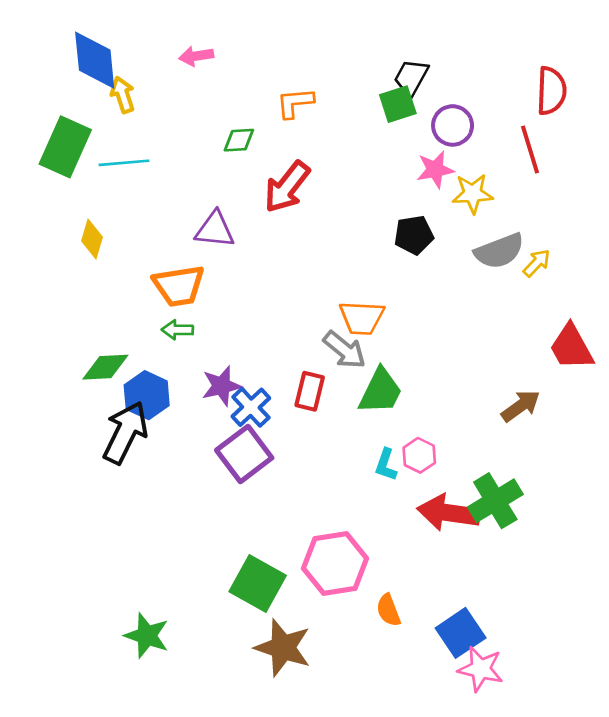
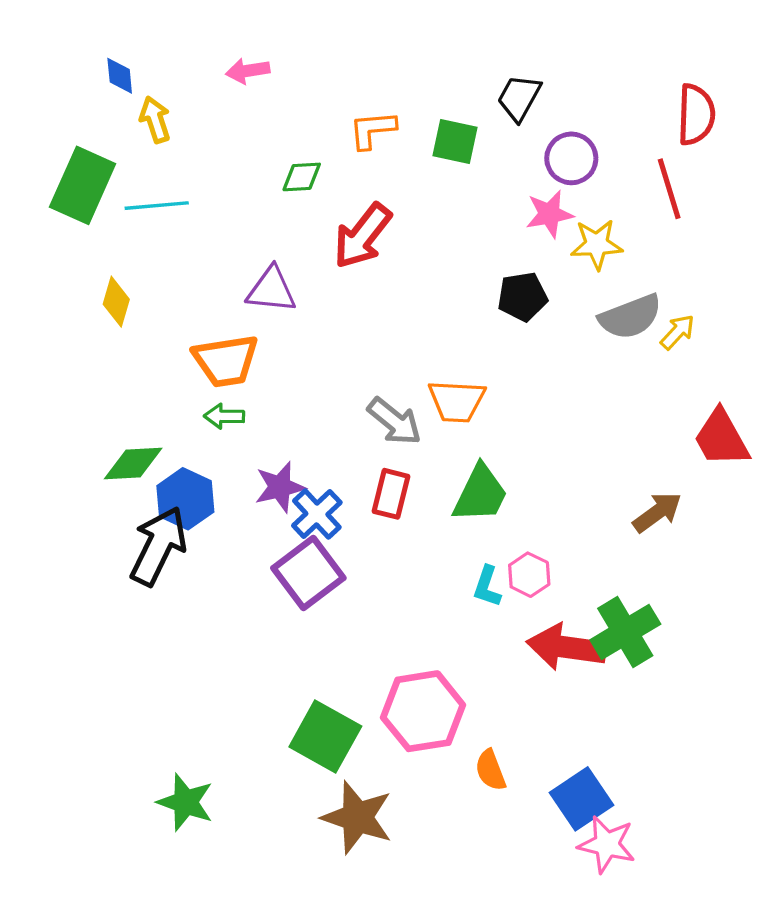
blue diamond: (95, 60) -> (120, 76), size x0.5
green square: (398, 104) -> (455, 142), moved, turned 30
gray arrow: (344, 350) -> (394, 421), moved

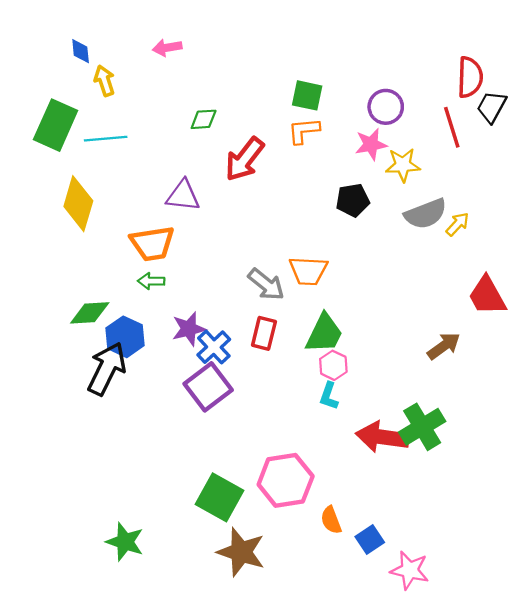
black trapezoid: (519, 98) -> (492, 107), moved
orange L-shape: (372, 130) -> (304, 131), moved
yellow diamond: (116, 302) -> (78, 204), size x1.6
pink hexagon: (529, 575) -> (333, 365), moved
blue square: (581, 799) -> (370, 539), moved, size x0.7

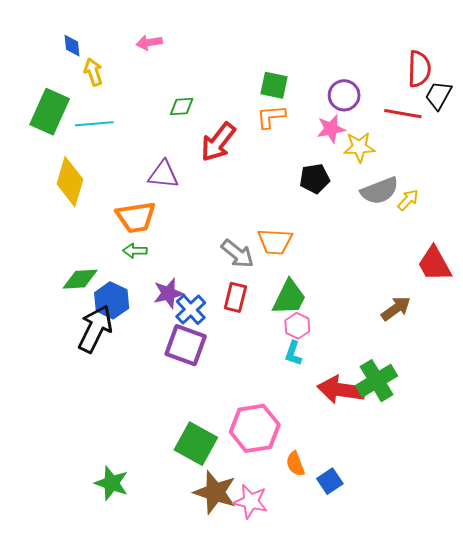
red line: (452, 127) -> (403, 114), turned -63
purple square: (208, 387) -> (186, 345), turned -33
pink star: (410, 570) -> (251, 501), moved

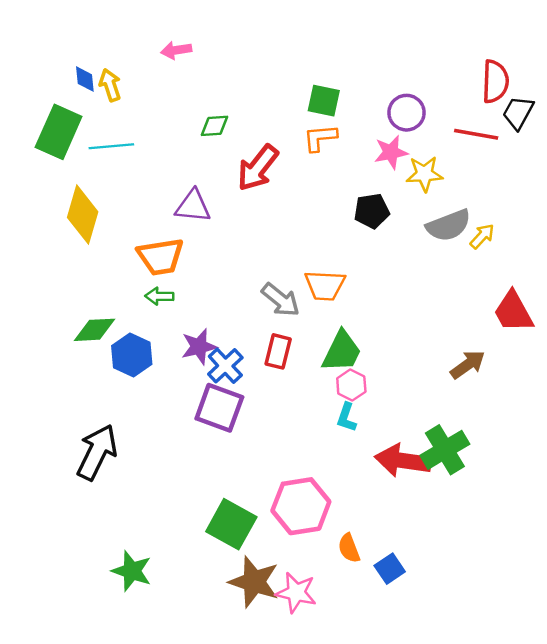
blue diamond: (72, 46) -> (85, 79), moved
black arrow: (95, 329) -> (97, 452), moved

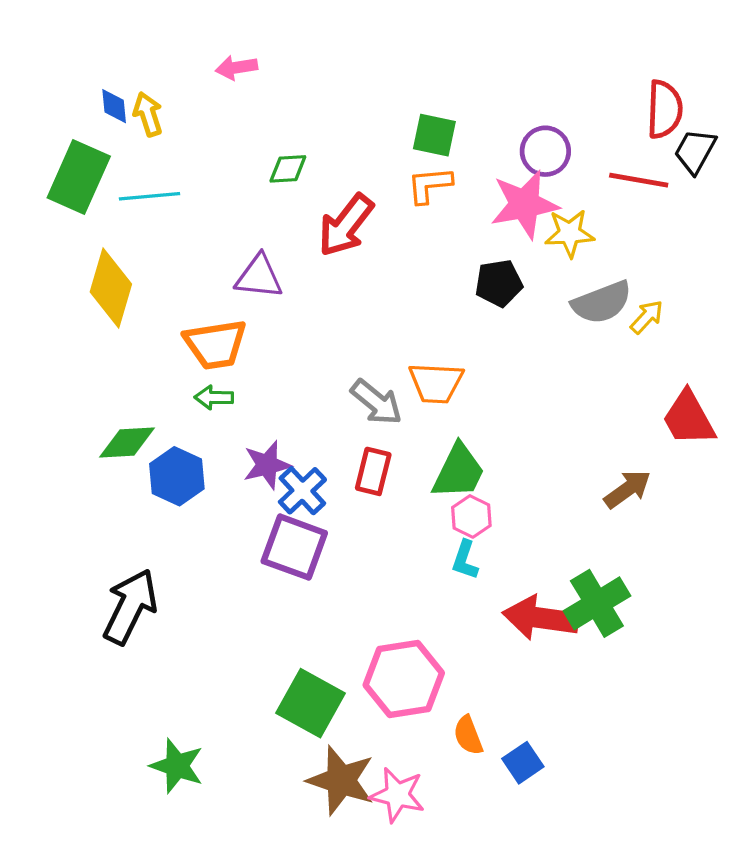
pink star: (391, 152) -> (524, 204), size x1.5

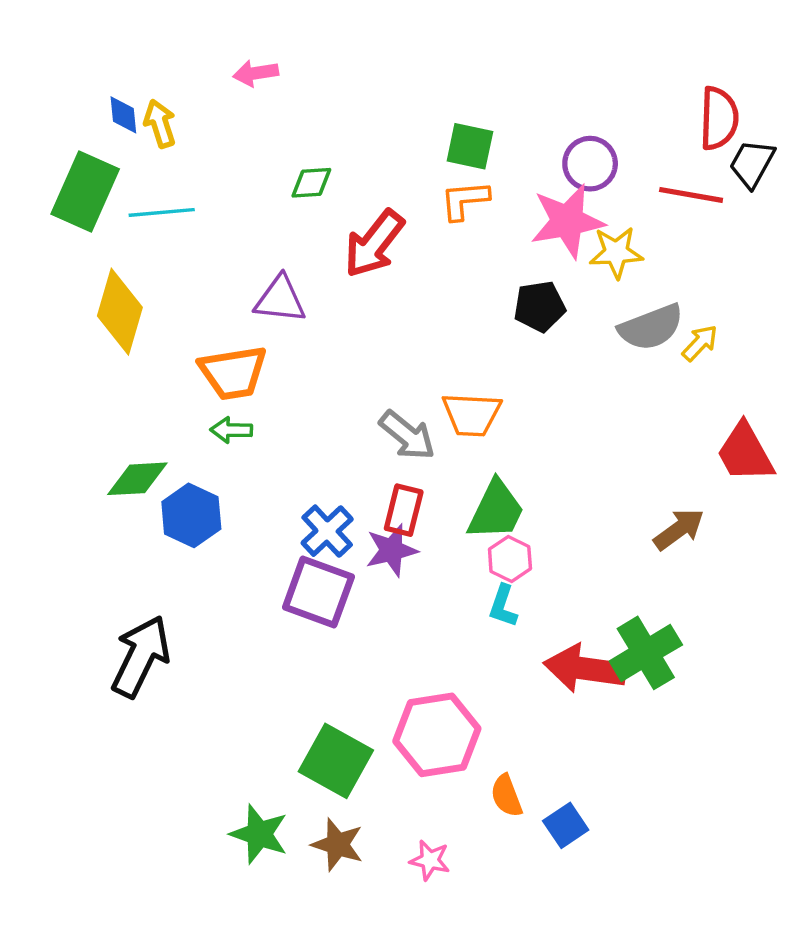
purple star: (267, 465) -> (392, 550), moved
green star: (177, 766) -> (259, 834), moved
brown star: (341, 780) -> (338, 845), moved, size x0.7
pink star: (397, 795) -> (430, 860), size x0.7

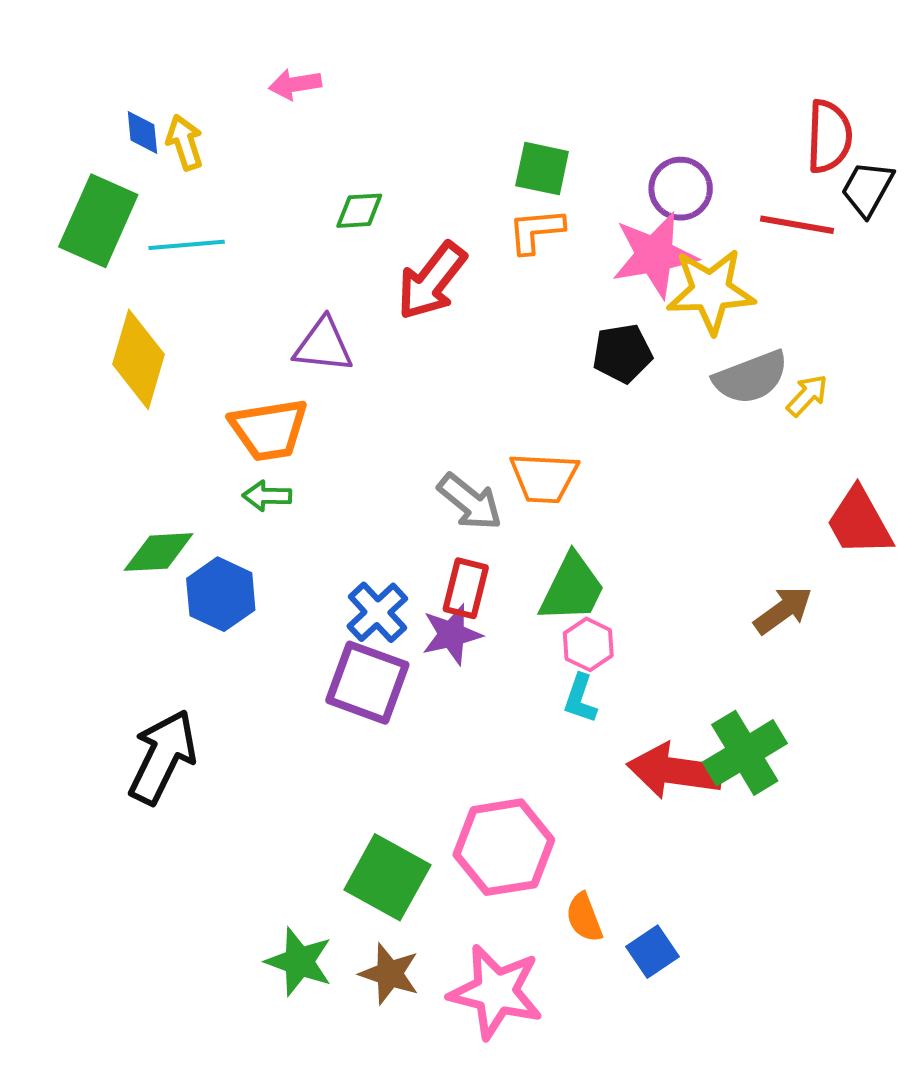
yellow star: (616, 252) -> (711, 291), size x1.4
pink star: (430, 860) -> (496, 992), size x2.0

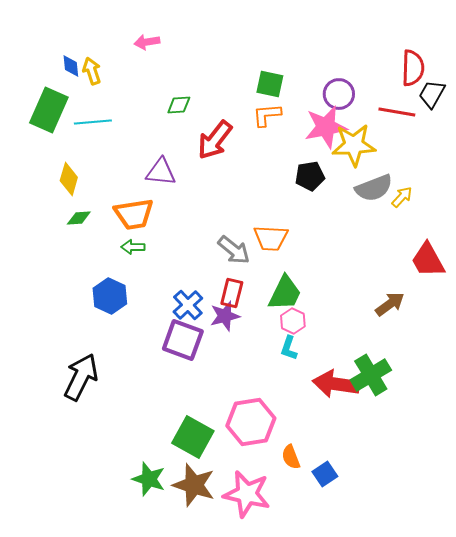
yellow diamond: (138, 359) -> (69, 179), size x0.7
green diamond: (159, 552) -> (79, 218), moved, size x0.7
brown star: (389, 974) -> (194, 485), size x1.4

